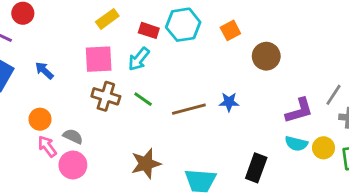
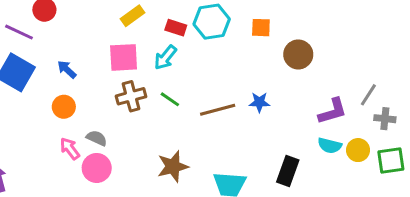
orange square: (230, 30) -> (261, 28), turned 30
brown cross: (106, 96) -> (131, 96), turned -32
orange circle: (40, 119) -> (64, 107), moved

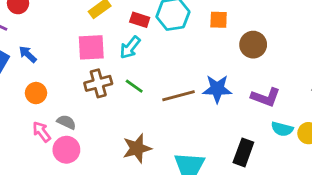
blue arrow: (67, 69) -> (28, 54), moved
blue star: (259, 102) -> (217, 89), size x1.5
purple L-shape: (333, 111) -> (266, 97), moved, turned 36

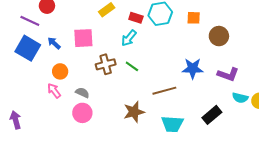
pink square: (91, 47) -> (83, 38), moved
brown line: (178, 96) -> (164, 91), moved
pink arrow: (42, 132) -> (54, 91), moved
black rectangle: (243, 152) -> (212, 115), turned 30

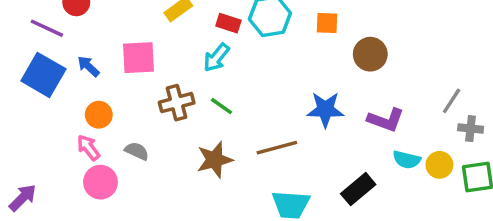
brown star: (134, 112) -> (215, 160), moved
pink circle: (82, 113) -> (100, 182), moved
purple arrow: (16, 120) -> (23, 198), turned 60

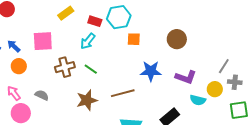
orange square: (327, 23) -> (134, 39), moved
orange circle: (99, 115) -> (19, 66), moved
yellow circle: (439, 165) -> (215, 89), moved

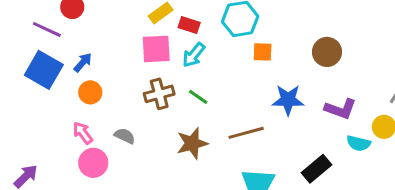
red rectangle: (95, 21) -> (189, 25), moved
pink square: (43, 41) -> (156, 49), moved
blue arrow: (14, 46) -> (83, 62), turned 88

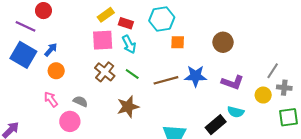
cyan arrow: (194, 55) -> (129, 44), turned -66
brown cross: (159, 94) -> (105, 72), turned -36
brown line: (246, 133) -> (166, 80), moved
cyan semicircle: (358, 143) -> (236, 112), moved
pink circle: (93, 163) -> (70, 121), moved

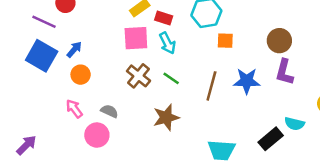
brown line: (166, 80) -> (211, 86), turned -60
purple L-shape: (233, 82) -> (284, 72), moved, turned 85

